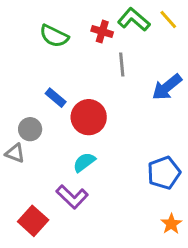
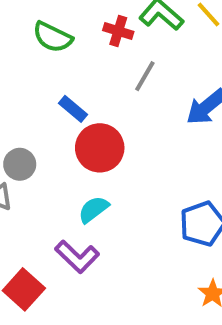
gray line: (122, 65) -> (145, 76), turned 35
blue rectangle: (56, 98) -> (73, 109), moved

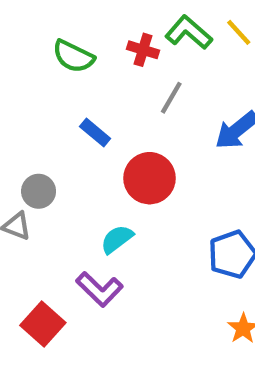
red circle: (100, 148) -> (150, 178), moved

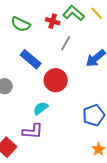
blue rectangle: (95, 132) -> (31, 59), size x1.5
purple L-shape: (99, 289) -> (33, 131), turned -40

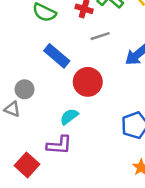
gray line: (66, 43) -> (100, 36), turned 42

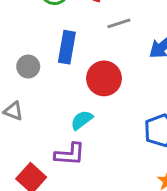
blue rectangle: (57, 56) -> (67, 47), turned 60
gray circle: (25, 89) -> (28, 67), moved

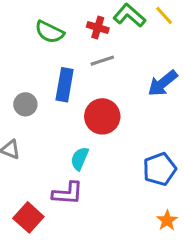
gray line: (119, 23) -> (102, 61), moved
cyan semicircle: (82, 120) -> (80, 159), turned -30

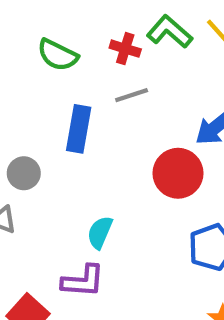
gray circle: (25, 104) -> (24, 173), moved
red circle: (102, 116) -> (178, 173), moved

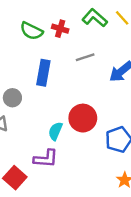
red cross: (125, 49) -> (60, 29), moved
gray line: (132, 95) -> (85, 57), moved
red circle: (178, 173) -> (83, 118), moved

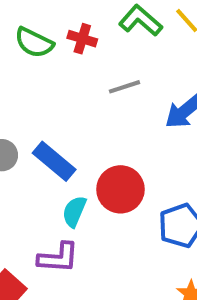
blue rectangle: (43, 73) -> (54, 161), moved, turned -60

